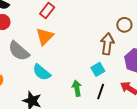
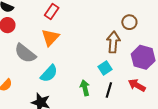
cyan semicircle: (42, 72) -> (49, 73), turned -84

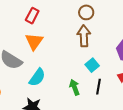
brown circle: (129, 22) -> (86, 12), moved
brown arrow: (113, 42) -> (84, 36), moved

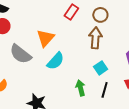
red rectangle: (32, 16) -> (71, 12), moved
cyan semicircle: (37, 77) -> (56, 61), moved

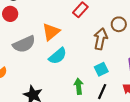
brown circle: (100, 15) -> (119, 24), moved
gray semicircle: (20, 54) -> (24, 44), turned -70

